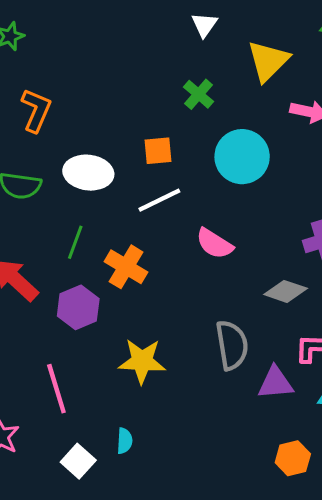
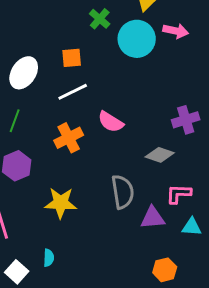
cyan circle: (242, 157) -> (137, 39), moved
white ellipse: (88, 173) -> (24, 73), turned -64
orange cross: (126, 267) -> (69, 138), moved, turned 32

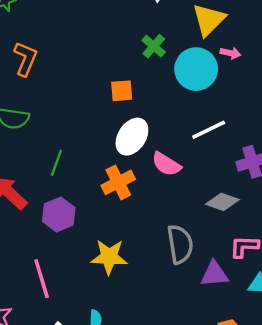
pink arrow: (176, 31) -> (230, 53), moved, size x0.7
white ellipse: (24, 73) -> (132, 137), moved
white line: (73, 92) -> (209, 130), moved

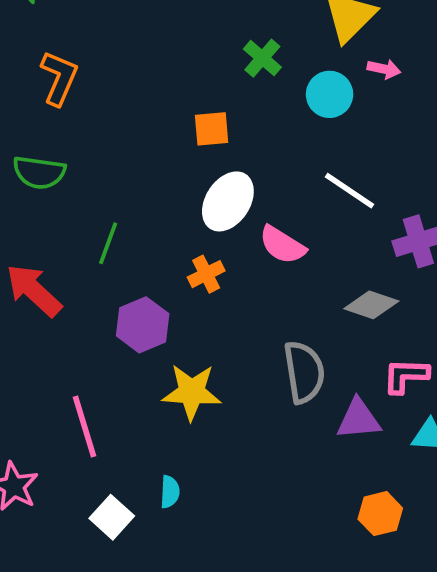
cyan circle: (196, 69) -> (330, 94), size x0.7
white line: (209, 130) -> (349, 191), turned 60
orange cross: (118, 182) -> (206, 274), size x0.7
purple hexagon: (59, 214) -> (143, 325), moved

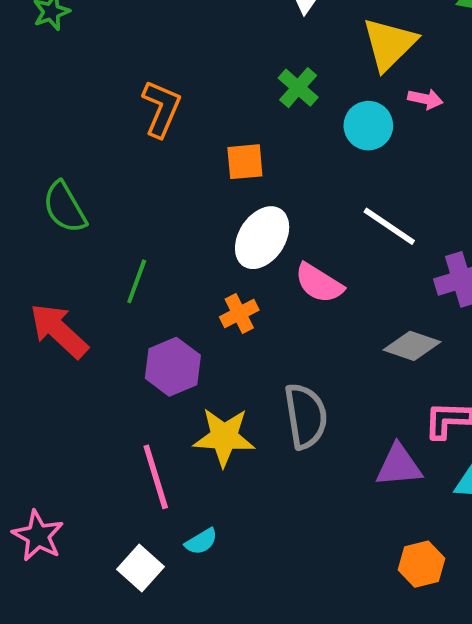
orange L-shape: (59, 78) -> (161, 109), moved
green semicircle: (39, 172) -> (65, 207), turned 52
gray semicircle: (304, 372) -> (306, 416), moved
pink line: (85, 426) -> (156, 477), moved
cyan semicircle: (170, 492) -> (201, 541), turned 56

